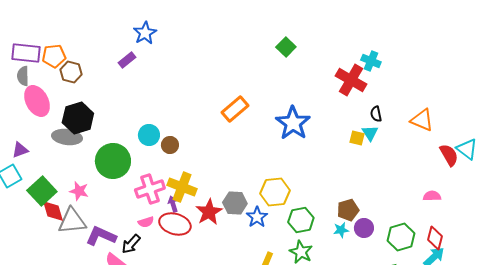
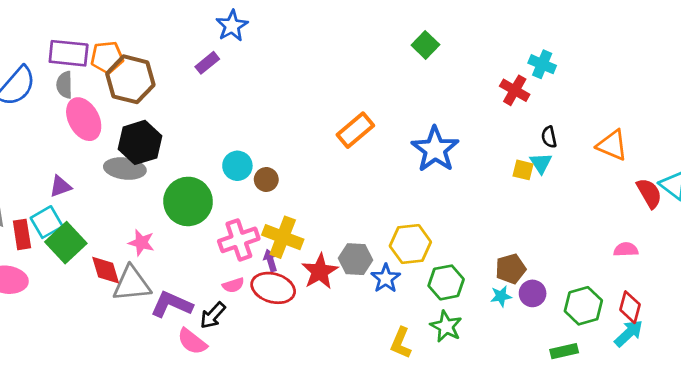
brown hexagon: (71, 72) -> (130, 79), size x1.6
red cross: (351, 80) -> (515, 90), size x0.7
green square: (42, 191) -> (66, 243), moved

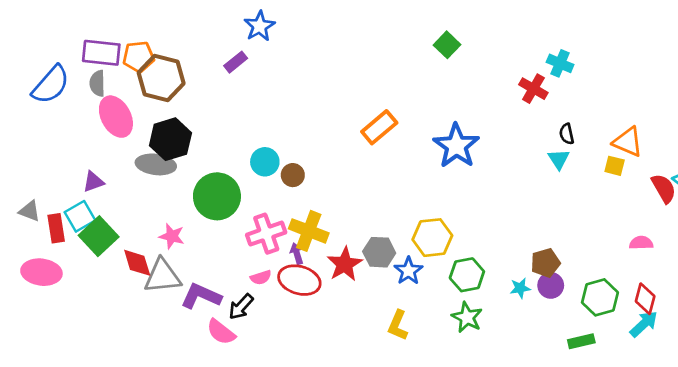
yellow square: (523, 170) -> (615, 166), moved
brown pentagon: (511, 269) -> (545, 263), moved
yellow L-shape: (401, 343) -> (398, 325), moved

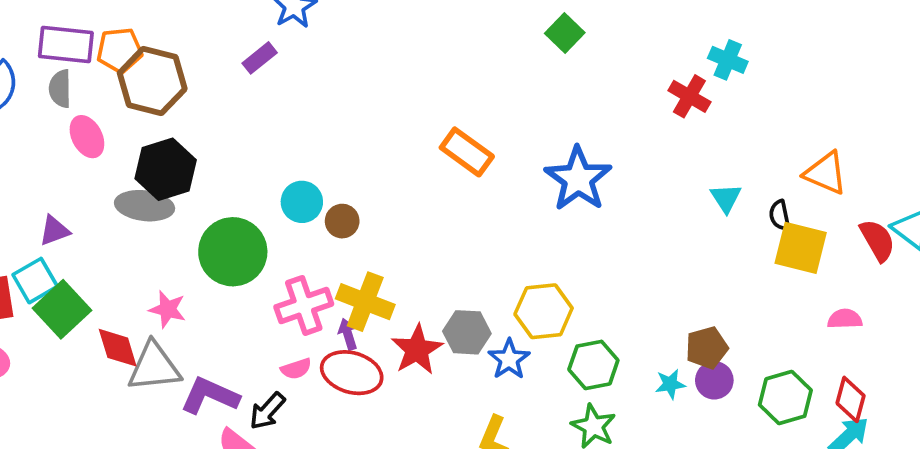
pink ellipse: (116, 117) -> (87, 137), size x0.7
orange rectangle: (379, 127) -> (467, 152), turned 76
black semicircle: (567, 134) -> (780, 215), moved
yellow square: (615, 166) -> (801, 248), moved, size x1.8

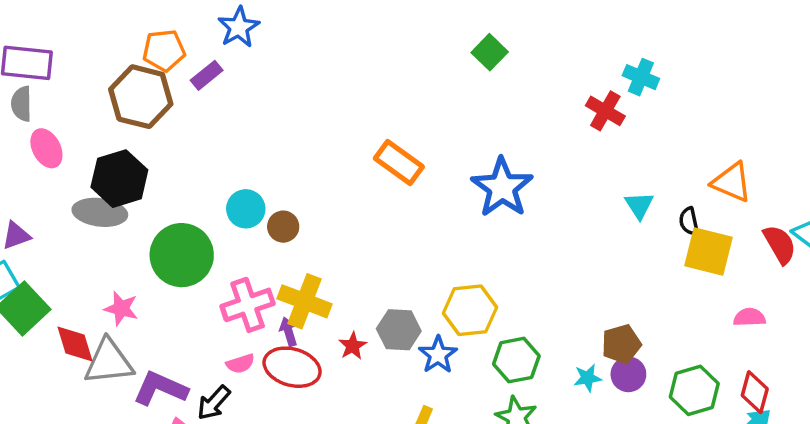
orange pentagon: (120, 50) -> (164, 50), moved
brown hexagon: (152, 81) -> (141, 97), moved
red star: (417, 350) -> (353, 346), size x0.6

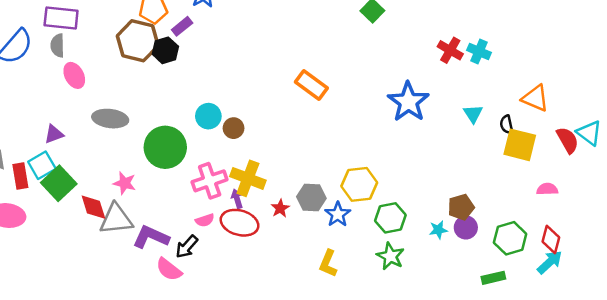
cyan cross: (641, 77) -> (479, 51), moved
black hexagon: (119, 179) -> (165, 50), moved, size x0.7
blue star: (502, 187) -> (408, 102), moved

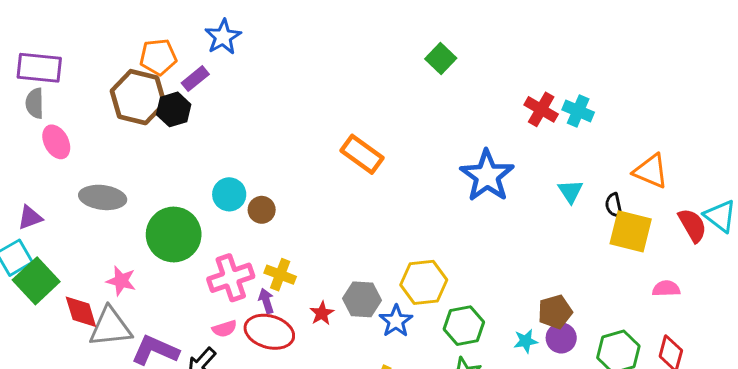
yellow cross: (248, 178) -> (280, 275), size x0.7

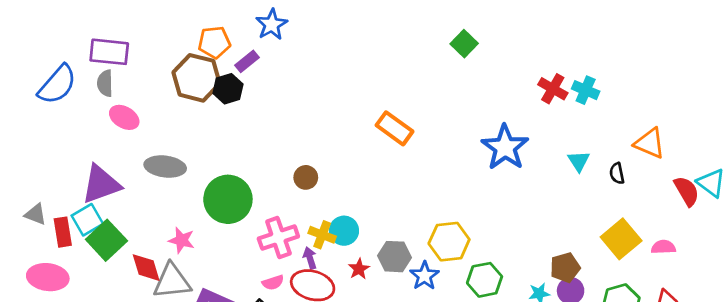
pink ellipse: (56, 142) -> (124, 117), turned -32
cyan circle: (229, 194) -> (344, 231), moved
purple triangle: (30, 218) -> (101, 184), size x1.8
yellow square: (631, 231) -> (621, 239), moved, turned 36

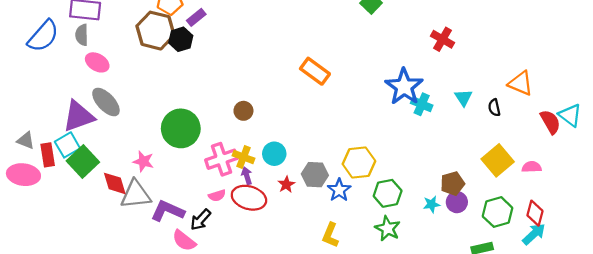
cyan cross: (586, 90) -> (422, 104), moved
gray ellipse: (165, 167) -> (106, 102), moved, turned 40
yellow cross: (322, 235) -> (243, 157), moved
pink ellipse: (48, 277) -> (23, 175), moved

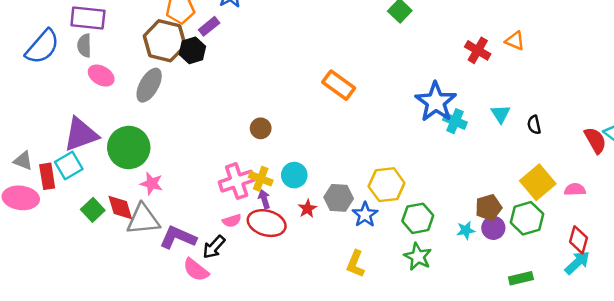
orange triangle: (521, 83) -> (515, 41), moved, size x0.7
gray ellipse: (106, 102) -> (149, 85), moved, turned 72
green circle: (181, 128) -> (129, 148), moved
green square: (83, 161) -> (93, 210), moved, size x0.7
green hexagon: (498, 212) -> (527, 218), moved

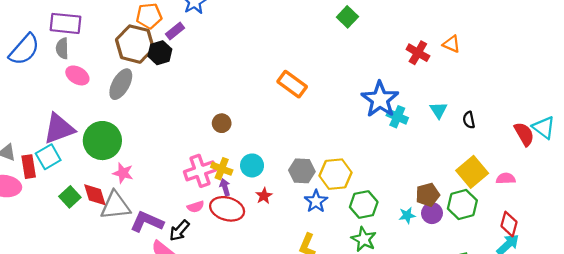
gray hexagon: (339, 198) -> (302, 171), moved

